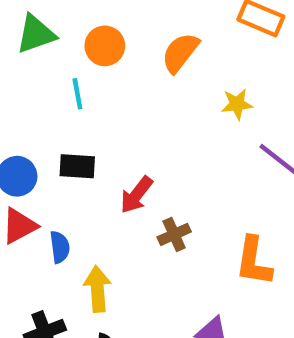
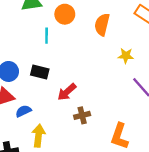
orange semicircle: (180, 53) -> (102, 25), turned -35
blue semicircle: (60, 247) -> (23, 111), turned -119

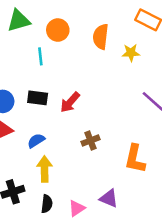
yellow star: (126, 56) -> (131, 53), moved
red arrow: (67, 92) -> (70, 102), moved
blue semicircle: (23, 111) -> (36, 141), moved

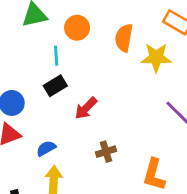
yellow star: (131, 53) -> (156, 57), size x1.5
black rectangle: (38, 98) -> (55, 86), moved, turned -42

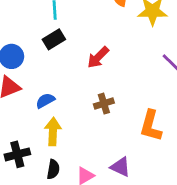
red arrow: (86, 108) -> (98, 57), moved

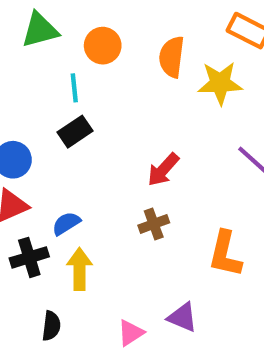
red arrow: (98, 57) -> (163, 170), moved
black cross: (17, 154) -> (29, 257), moved
black semicircle: (53, 169) -> (51, 326), moved

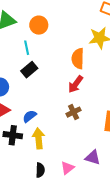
orange semicircle: (172, 57) -> (78, 59), moved
black cross: (29, 257) -> (13, 135), turned 30
black semicircle: (51, 326) -> (40, 170), moved

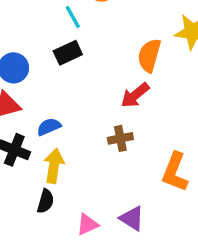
cyan line: (27, 48) -> (73, 17), turned -32
black semicircle: (40, 170) -> (45, 201), moved

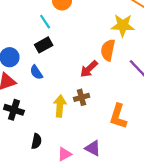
orange semicircle: (149, 55) -> (108, 50), moved
blue semicircle: (49, 127) -> (36, 72), moved, turned -96
yellow arrow: (54, 166) -> (60, 106), moved

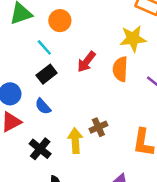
red arrow: (89, 69) -> (86, 62), moved
black cross: (14, 110) -> (40, 149), moved, turned 30

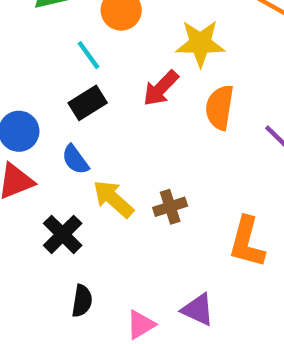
yellow star: (133, 39) -> (200, 43), moved
yellow arrow: (75, 141) -> (113, 199), moved, turned -50

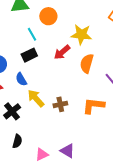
orange L-shape: (247, 242) -> (93, 106), moved, turned 75

